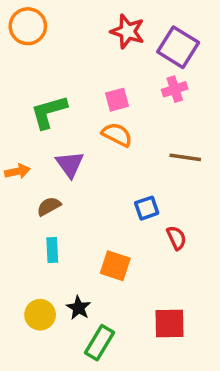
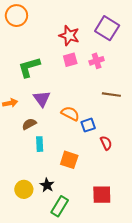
red star: (127, 31) -> (69, 36), moved
pink cross: (175, 89) -> (97, 61), moved
orange semicircle: (117, 135) -> (70, 114), moved
cyan rectangle: (52, 250) -> (40, 144), moved

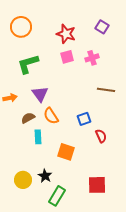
orange circle: (16, 16) -> (21, 27), moved
purple square: (107, 28) -> (102, 27), size x0.6
orange semicircle: (70, 114) -> (51, 116), moved, turned -150

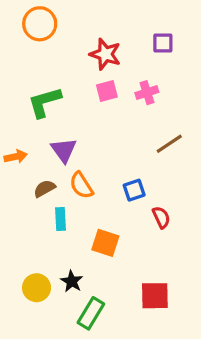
orange circle: (21, 27) -> (40, 24), moved
purple square: (102, 27) -> (163, 43), turned -32
brown line: (106, 90) -> (169, 144), turned -42

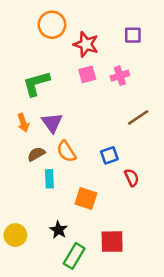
orange circle: (40, 24) -> (52, 25), moved
orange arrow: (16, 157) -> (23, 123), moved, turned 84
yellow circle: (37, 288) -> (15, 235), moved
red square: (155, 296) -> (112, 242), moved

